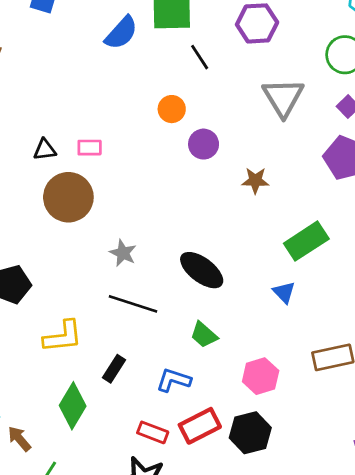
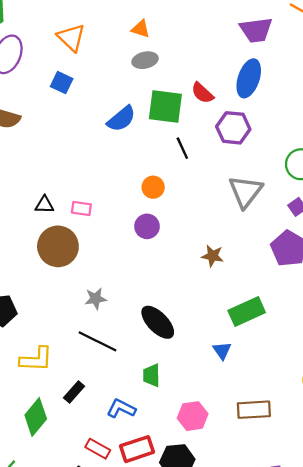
purple circle: (204, 144) -> (147, 226), moved
gray star: (123, 253) -> (96, 299), turned 30
green trapezoid: (204, 335) -> (151, 375), turned 40

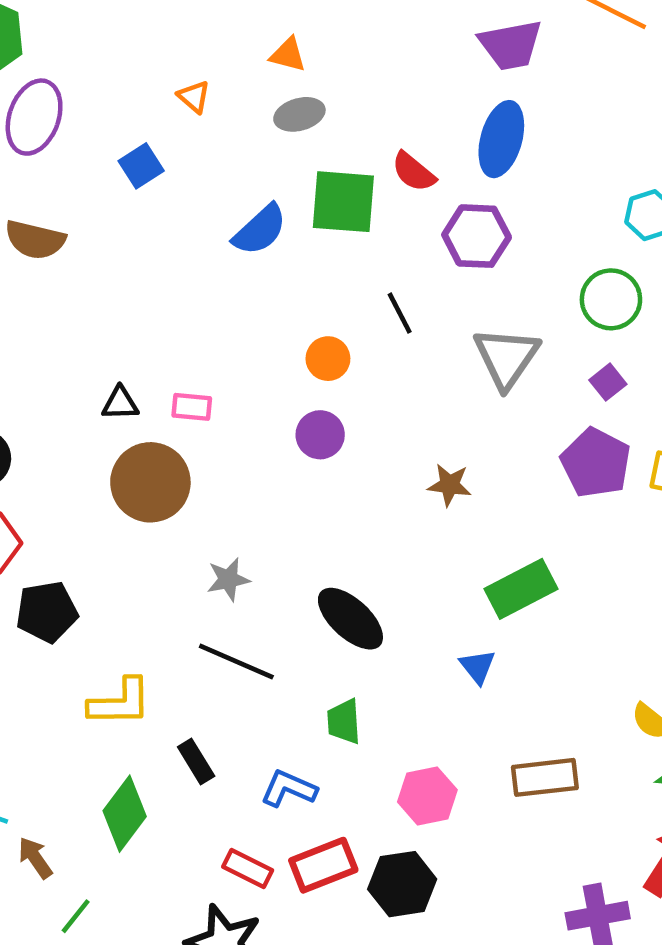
orange triangle: (71, 38) -> (194, 97), moved, size x0.6
blue square: (62, 83) -> (141, 166), turned 35
black line: (182, 148) -> (400, 313), moved
black rectangle: (74, 392) -> (196, 761), turned -70

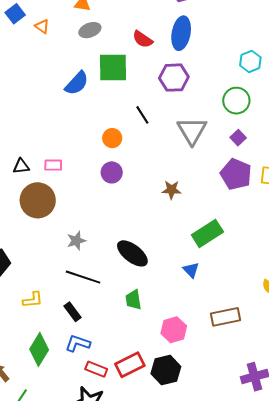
blue square: (141, 166) -> (15, 14), moved
red semicircle: (414, 172) -> (143, 39), moved
yellow L-shape: (120, 702) -> (33, 300), size x0.7
black rectangle: (196, 761) -> (73, 312), moved
blue L-shape: (289, 789) -> (78, 343), moved

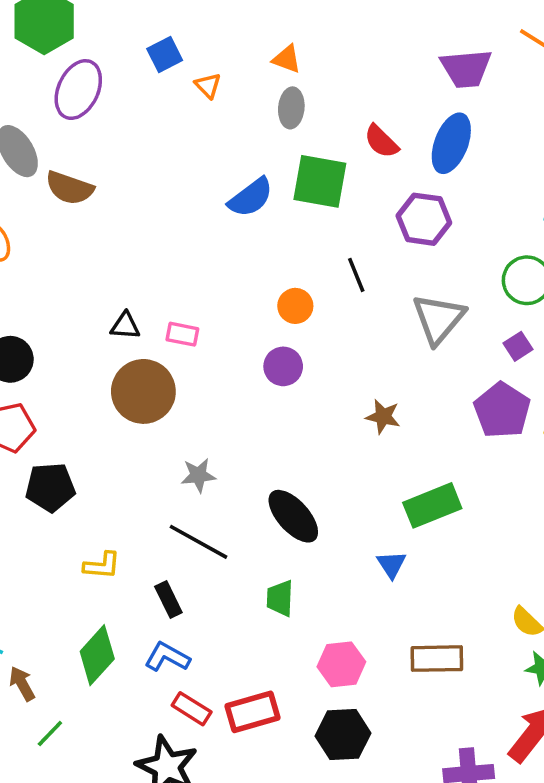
gray ellipse: (90, 30) -> (291, 108), turned -75
black hexagon: (166, 370) -> (343, 735), moved

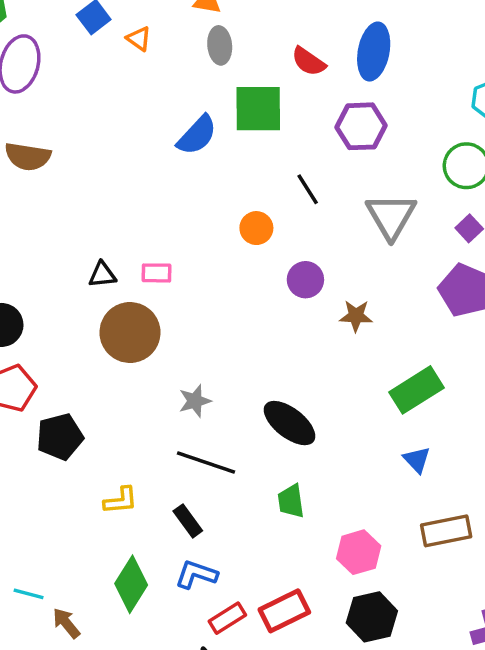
purple circle: (283, 366) -> (305, 280), moved
blue triangle: (391, 564) -> (417, 460), moved
red rectangle: (192, 709) -> (227, 618), turned -54

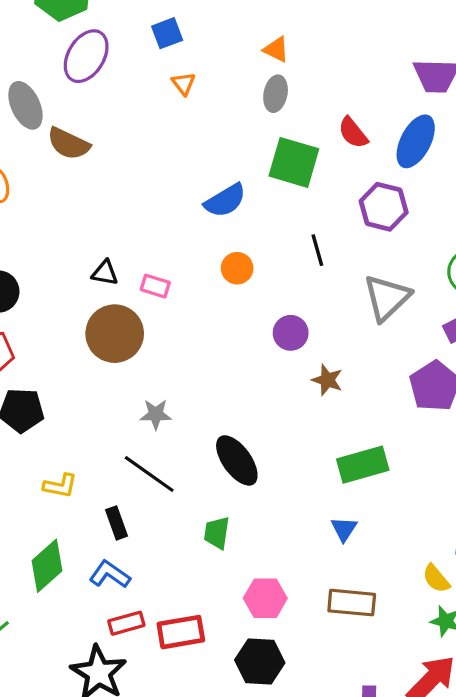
orange triangle: (139, 39) -> (184, 84), moved
blue semicircle: (197, 135) -> (225, 201), moved
orange circle: (256, 228) -> (237, 268), moved

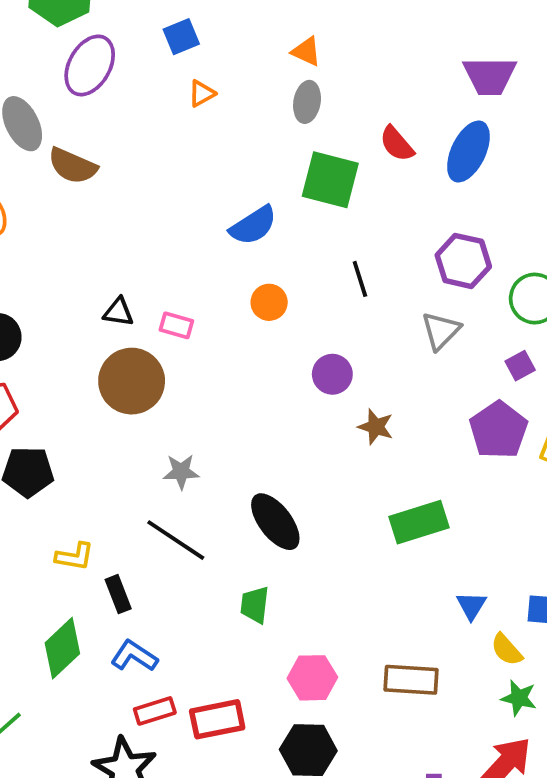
orange triangle: (184, 84) -> (202, 94), turned 40
purple hexagon: (384, 207) -> (463, 261), moved
gray triangle: (387, 298) -> (441, 331), size x0.7
black rectangle: (117, 523) -> (118, 594), moved
blue triangle: (344, 529) -> (471, 606), moved

